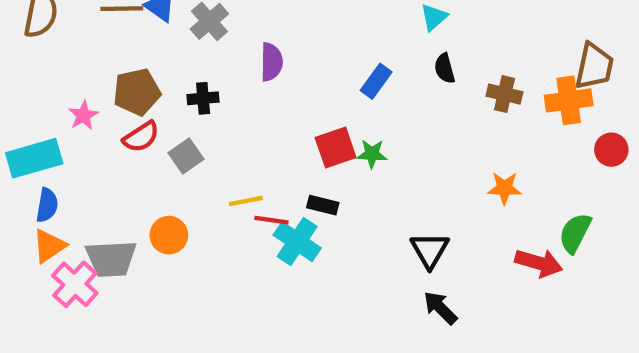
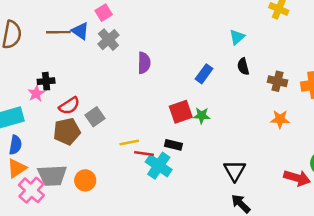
brown pentagon: (137, 92) -> (67, 131), moved
black cross: (203, 98) -> (46, 81), moved
orange star: (504, 188) -> (280, 119), moved
orange circle: (169, 235) -> (85, 180), moved

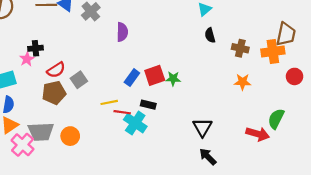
blue rectangle: (204, 74) -> (132, 78), moved

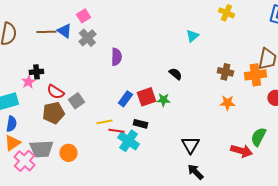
black semicircle: (210, 35) -> (175, 74), moved, turned 144
red semicircle: (56, 70) -> (55, 92), turned 66

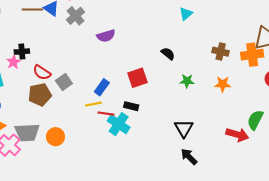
purple semicircle: (116, 57) -> (106, 36), turned 72
blue rectangle: (125, 99) -> (102, 87), moved
green star: (163, 100) -> (187, 81), moved

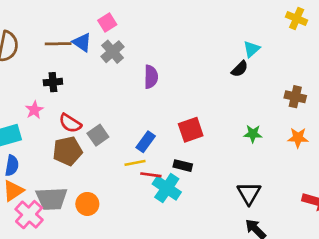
purple semicircle: (106, 36) -> (151, 77), turned -72
black cross: (22, 52) -> (53, 82), moved
black semicircle: (168, 54) -> (240, 69), moved, turned 96

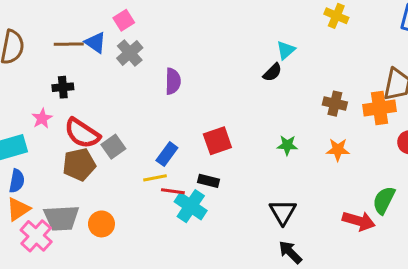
red semicircle: (70, 123) -> (82, 133), size x1.4

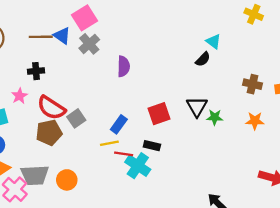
pink square: (124, 20) -> (85, 18), size x1.5
cyan triangle: (286, 50) -> (213, 42), turned -42
black triangle: (283, 212) -> (197, 107), moved

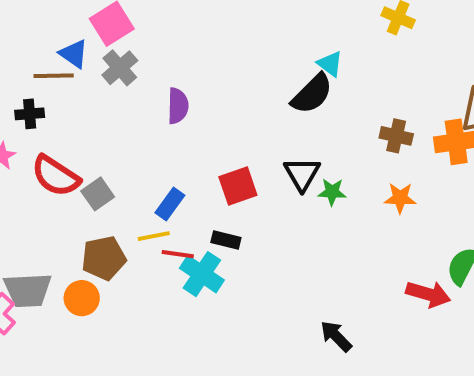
brown line: (41, 37) -> (54, 76), moved
black semicircle: (203, 59) -> (312, 94), size x1.6
brown pentagon: (49, 133) -> (104, 258), moved

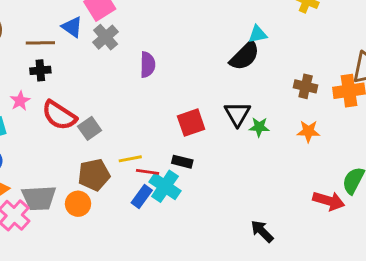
cyan triangle: (330, 64) -> (258, 34), turned -48
brown line: (54, 76) -> (40, 43), moved
blue rectangle: (170, 204) -> (142, 196), moved

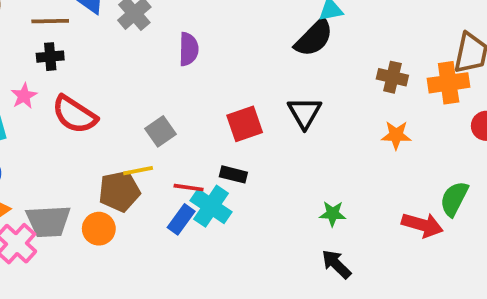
green star: (259, 127) -> (333, 214), moved
gray square: (90, 128) -> (161, 131), moved
yellow line: (130, 159) -> (138, 171), moved

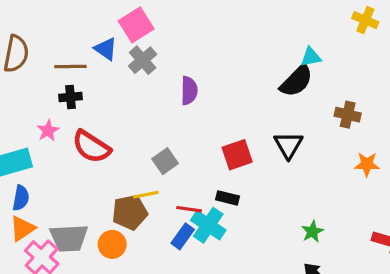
brown cross: (392, 77) -> (348, 115), moved
green star: (333, 214) -> (312, 232), turned -30

